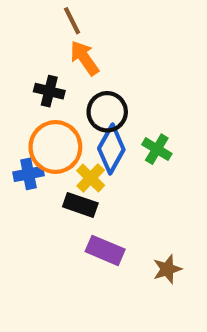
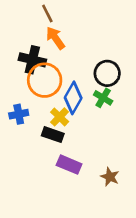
black cross: (49, 91) -> (32, 60), size x1.4
black circle: (107, 112) -> (107, 73), moved
orange circle: (55, 147) -> (45, 80), moved
brown star: (167, 269) -> (110, 177), turned -30

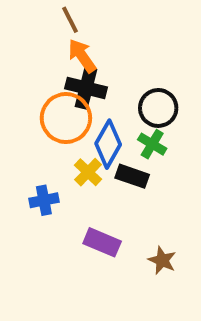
black cross: (32, 60) -> (86, 88), moved
blue cross: (19, 114) -> (44, 200), moved
black rectangle: (53, 135) -> (132, 176), moved

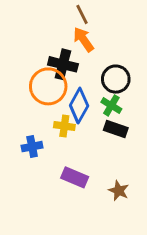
brown line: (70, 20) -> (82, 14), moved
orange arrow: (82, 56) -> (83, 39), moved
yellow cross: (88, 172) -> (64, 126), turned -36
black rectangle: (132, 176) -> (116, 129), moved

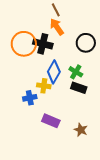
black circle: (116, 79) -> (86, 43), moved
orange circle: (48, 86) -> (24, 44), moved
blue cross: (32, 147) -> (30, 98), moved

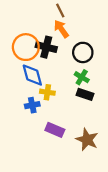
black circle: (86, 43) -> (83, 52), moved
blue diamond: (54, 72) -> (32, 75), moved, turned -45
brown star: (81, 130) -> (87, 140), size x1.5

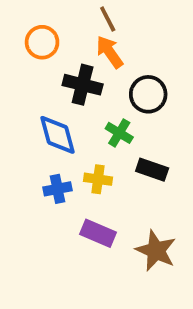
orange circle: (26, 47) -> (42, 42), moved, size x0.7
green cross: (82, 77) -> (119, 133), moved
yellow cross: (47, 92) -> (98, 179), moved

